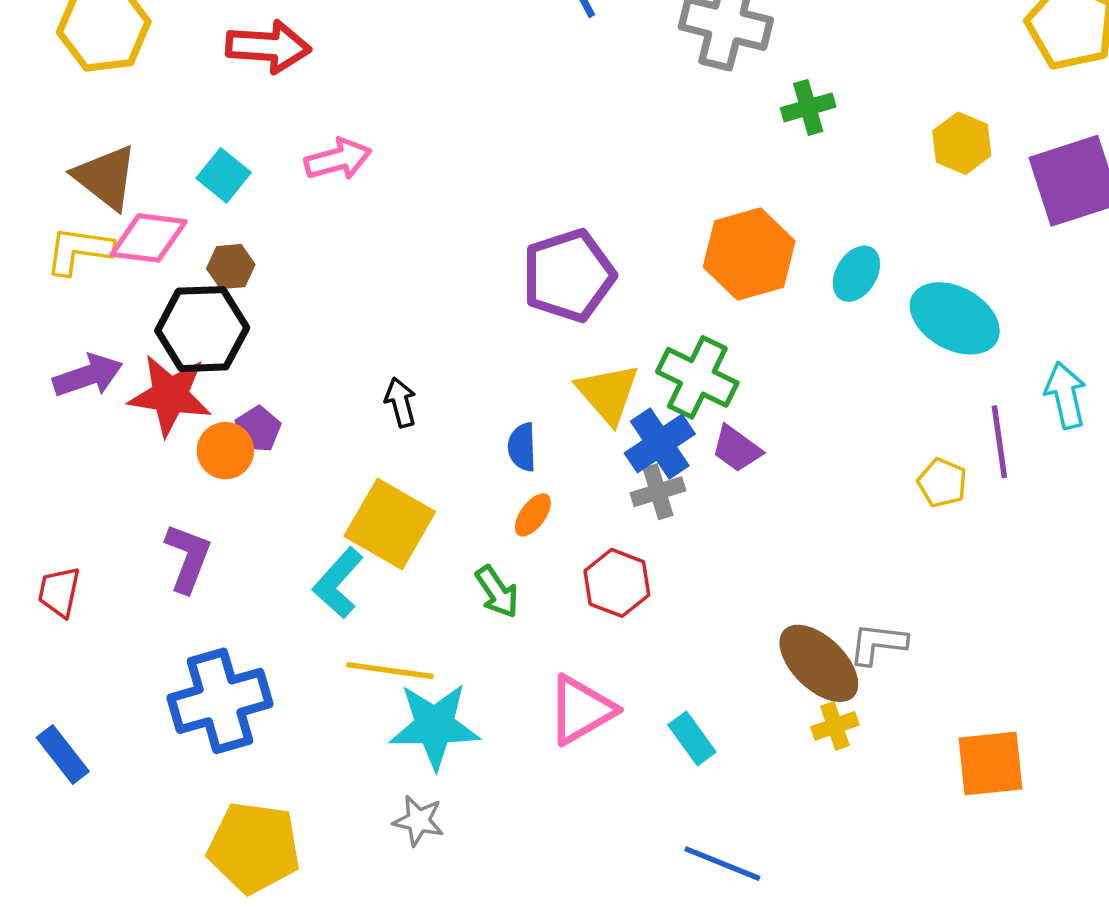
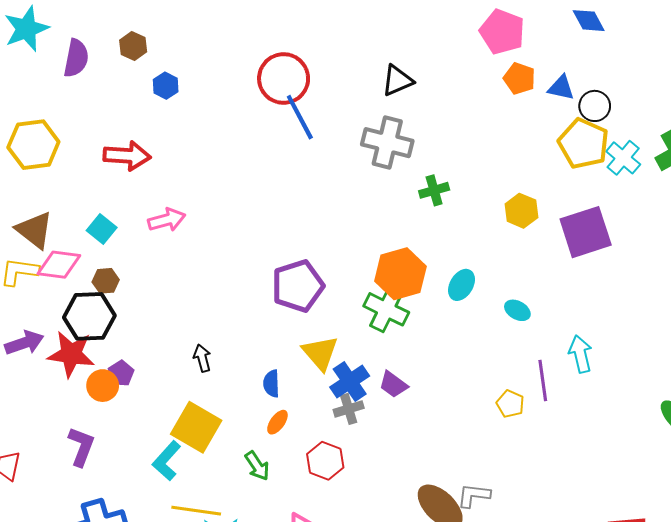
cyan ellipse: (955, 318) -> (517, 310), size x0.5
green cross: (697, 377) -> (386, 309), moved

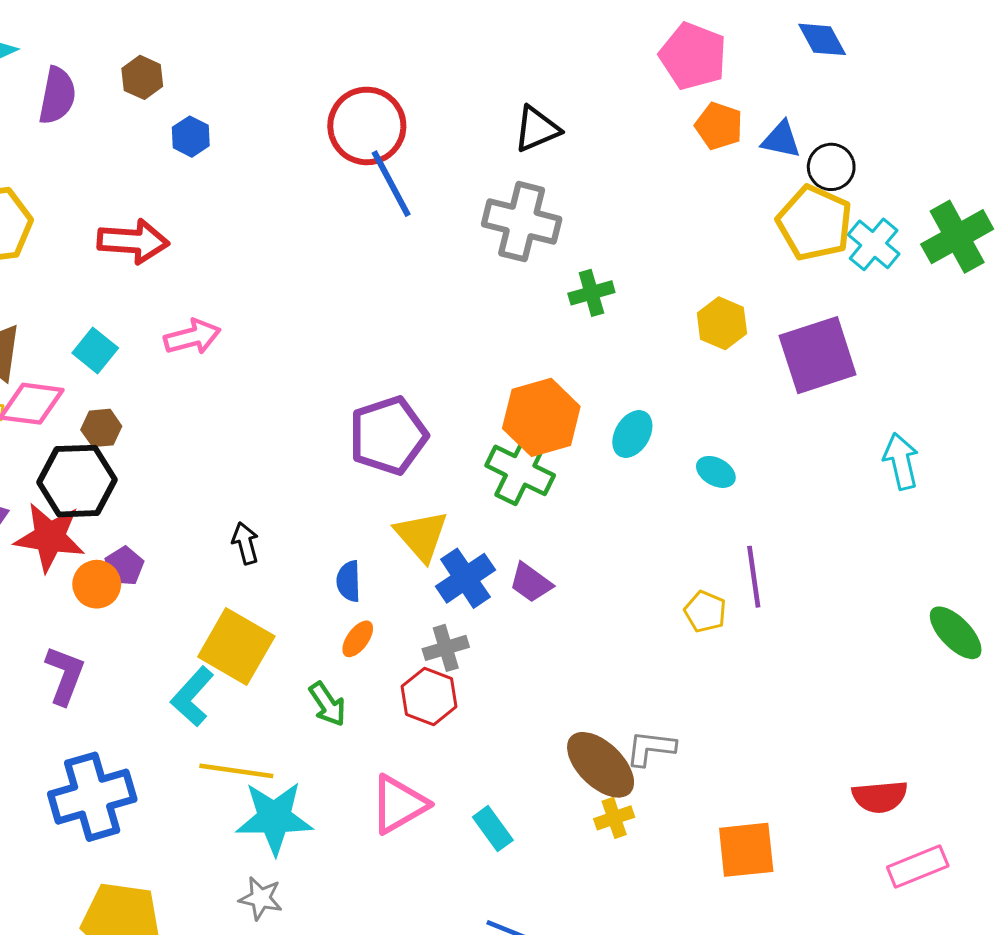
cyan arrow: (580, 354) -> (901, 461), moved
gray cross: (349, 409) -> (446, 648), moved

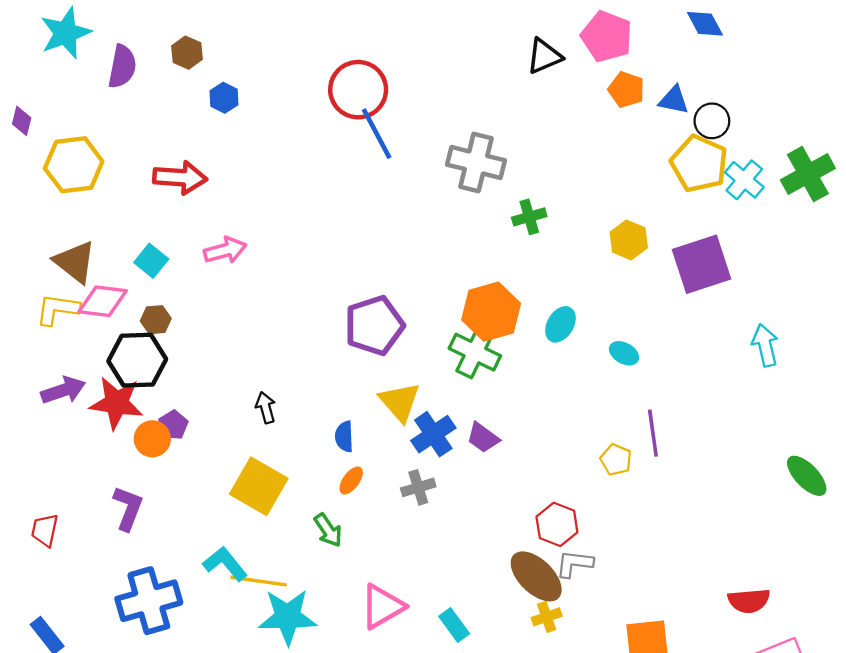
black triangle: (537, 129) -> (544, 56), moved
cyan L-shape: (192, 697) -> (225, 564), moved, turned 99
red hexagon: (429, 697) -> (557, 524), moved

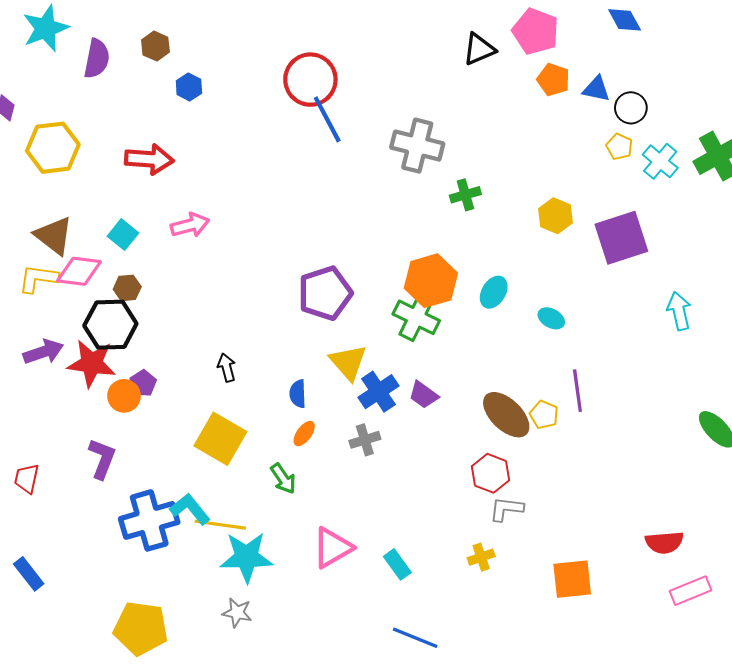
yellow pentagon: (699, 164) -> (619, 147), size x0.5
brown ellipse: (536, 576) -> (506, 415), moved
blue cross: (149, 601) -> (149, 520), moved

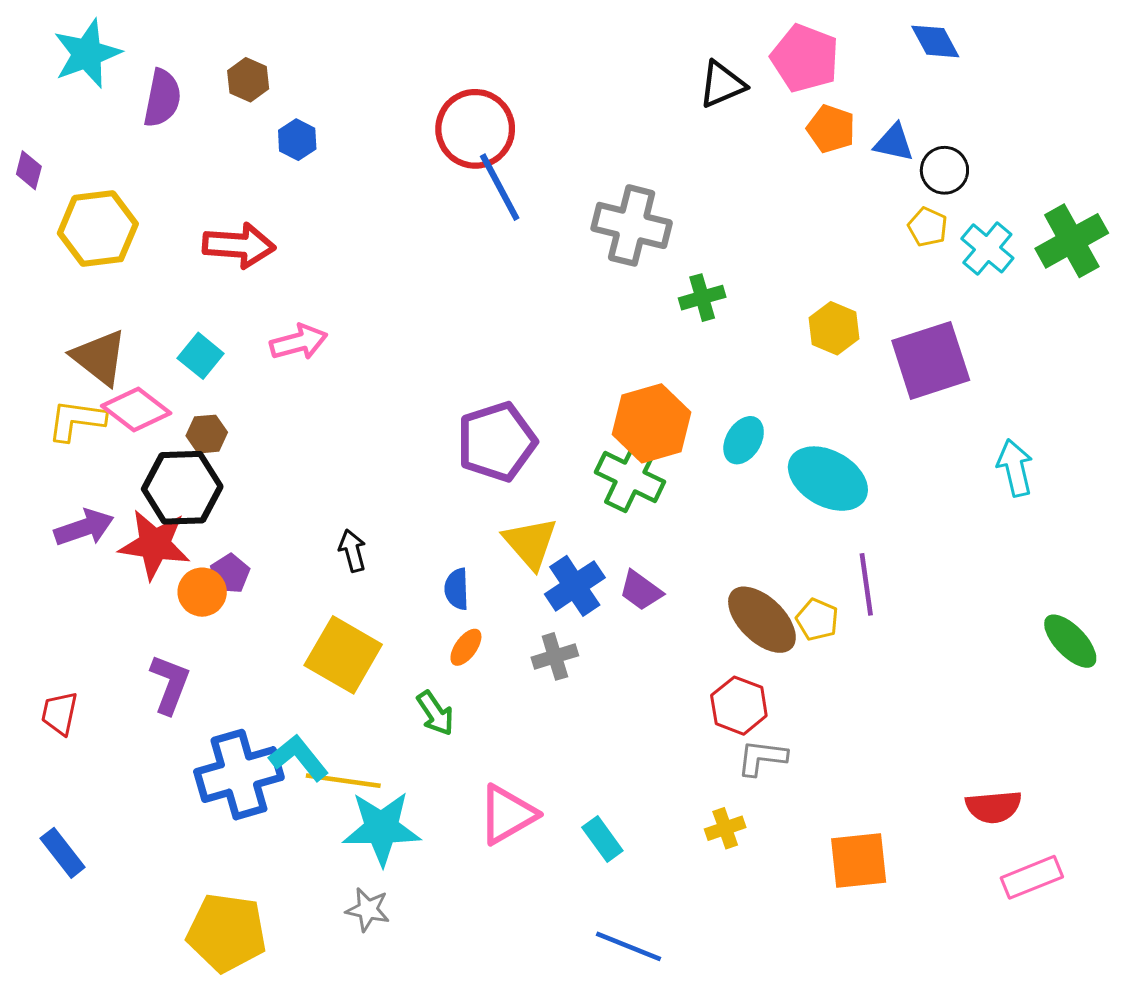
pink diamond: (79, 271) -> (136, 410), turned 30
cyan ellipse: (551, 318) -> (828, 479), size x2.0

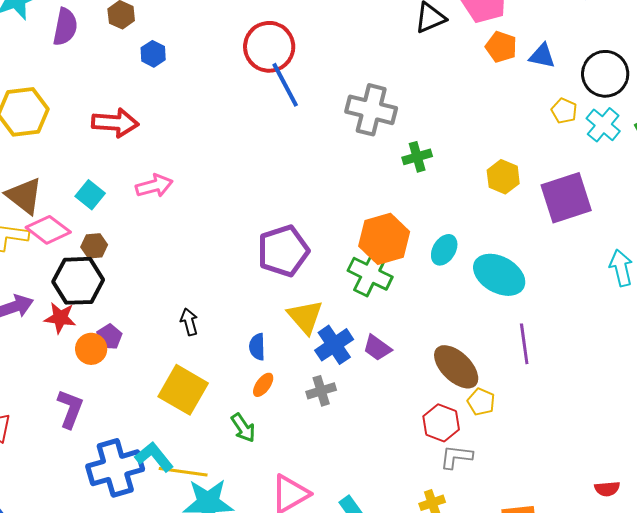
black circle: (944, 170) -> (605, 74), moved, size x1.5
red star: (155, 544) -> (60, 318), size x0.7
yellow pentagon: (817, 620) -> (481, 402), moved
red semicircle: (994, 807) -> (607, 489), size x0.7

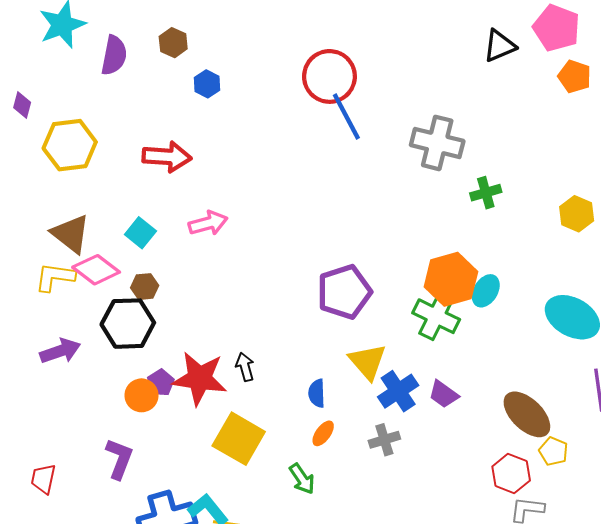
cyan ellipse: (444, 250) -> (486, 291), moved
red star: (60, 318) -> (200, 378), moved, size x1.6

